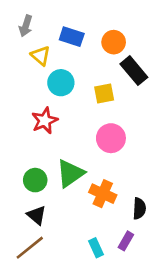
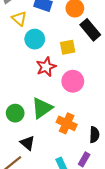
red star: (45, 121) -> (46, 67), moved
black triangle: (37, 215) -> (28, 143), moved

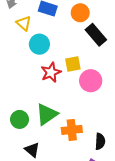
yellow square: (68, 47) -> (73, 64), moved
pink circle: (73, 81) -> (91, 81), moved
orange cross: (67, 123) -> (72, 130), turned -30

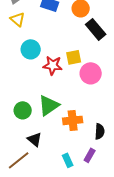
yellow triangle: (24, 23) -> (18, 19), moved
cyan circle: (39, 44) -> (31, 49), moved
red star: (51, 72) -> (53, 65), turned 30

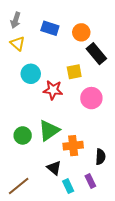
yellow square: (74, 57) -> (74, 72), moved
black triangle: (35, 139) -> (54, 168), moved
purple rectangle: (90, 155) -> (90, 181), turned -56

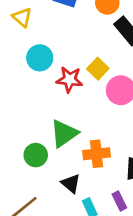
yellow square: (74, 72) -> (98, 69), moved, turned -35
green circle: (23, 135) -> (36, 155), moved

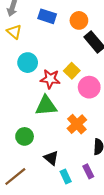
green triangle: (64, 133) -> (46, 106), moved, turned 30
orange cross: (96, 154) -> (77, 124), moved, turned -36

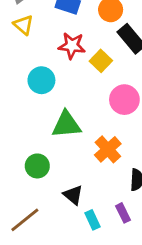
cyan circle: (28, 63) -> (41, 80), moved
yellow square: (72, 71) -> (101, 61), moved
red star: (50, 79) -> (72, 46), moved

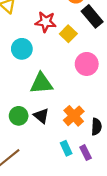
orange cross: (108, 149) -> (74, 116), moved
black triangle: (73, 195) -> (41, 116), moved
cyan rectangle: (93, 220) -> (66, 148), moved

